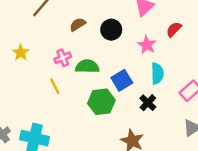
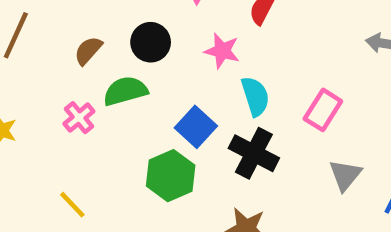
green semicircle: (87, 66) -> (125, 91), moved
yellow line: (55, 86) -> (72, 205), moved
black cross: (148, 103) -> (254, 153), size x1.5

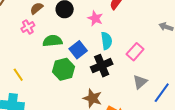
green semicircle: (125, 91) -> (52, 41), moved
pink cross: (79, 118) -> (28, 27), moved
black cross: (254, 153) -> (102, 66), turned 30

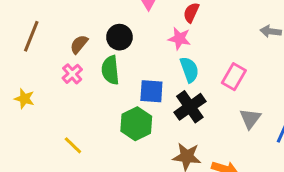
pink star: (95, 18) -> (179, 39), moved
green semicircle: (52, 41) -> (110, 70), moved, turned -78
blue square: (78, 50) -> (151, 91), turned -36

